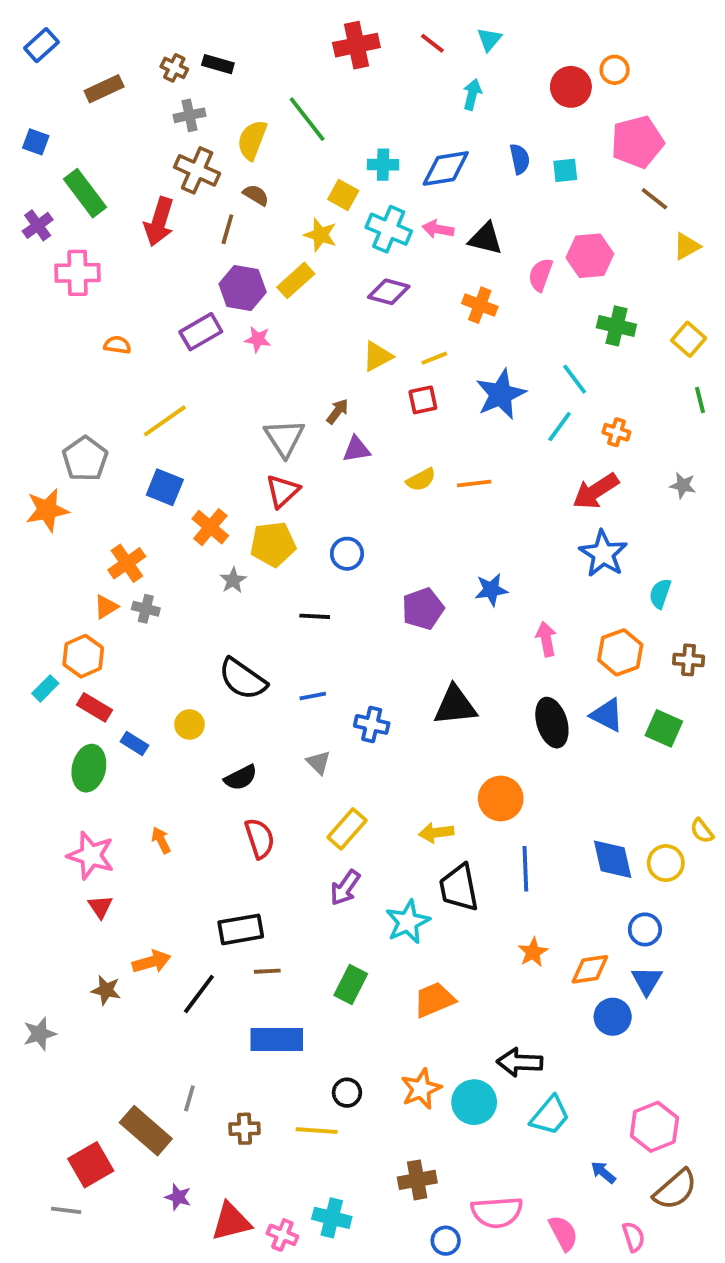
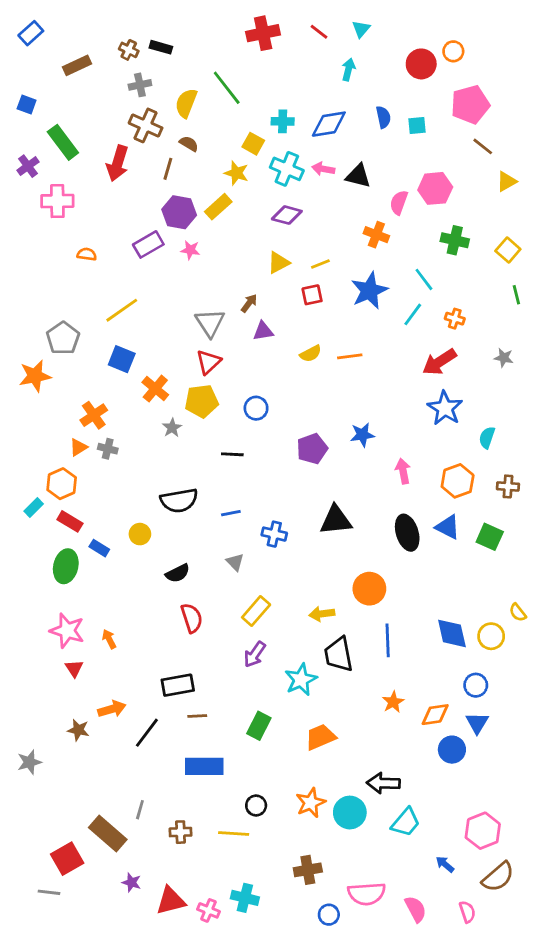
orange cross: (480, 305) -> (376, 235), moved
black semicircle: (243, 679) -> (179, 500), turned -45
orange arrow: (161, 840) -> (109, 639), moved

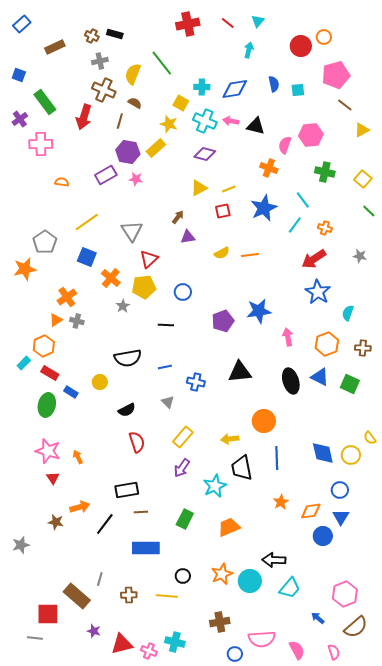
green line: (516, 295) -> (369, 211), turned -32
gray triangle: (210, 323) -> (132, 231), moved
blue star: (362, 435) -> (259, 311), size x1.4
red square: (67, 859) -> (48, 614), turned 30

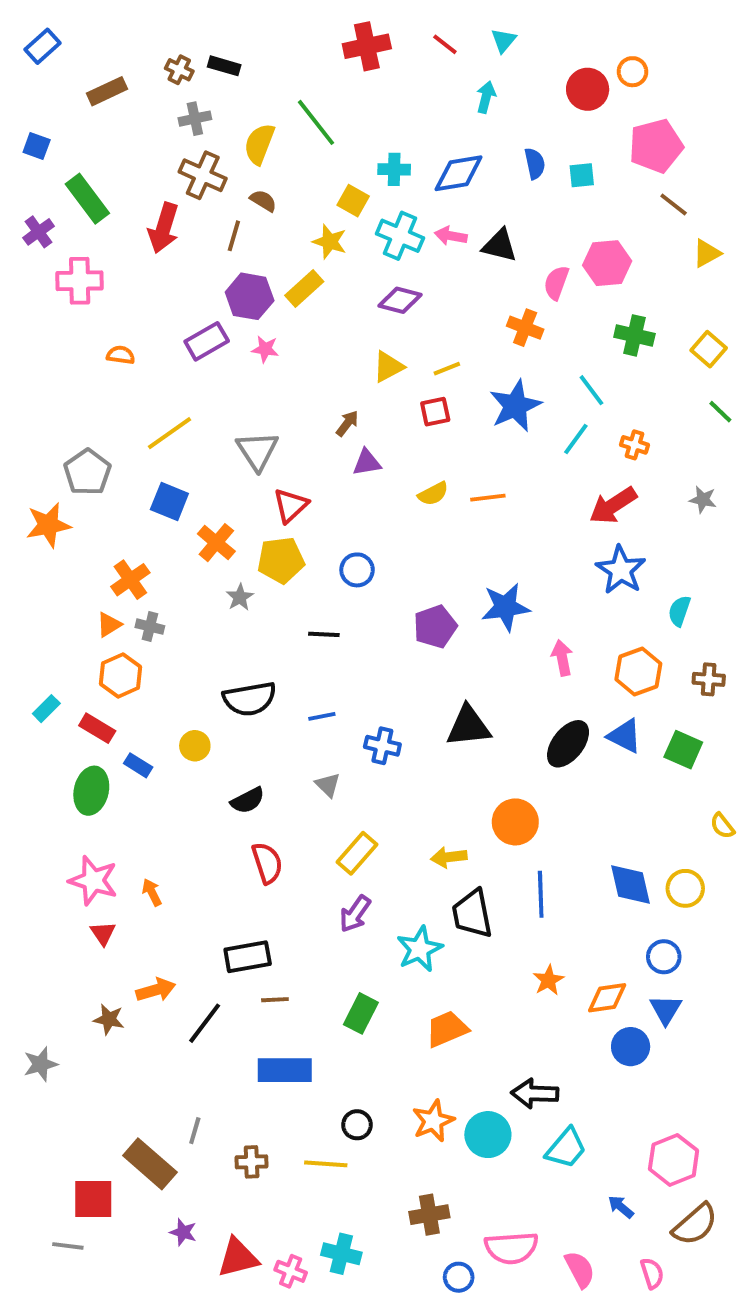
orange hexagon: (44, 346) -> (121, 675), moved
black ellipse: (291, 381) -> (568, 744), turned 55
yellow semicircle: (370, 438) -> (722, 826), moved

